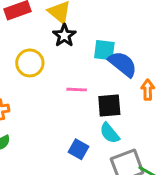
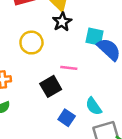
black square: (109, 105) -> (51, 86), moved, turned -30

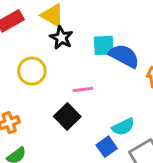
cyan semicircle: (94, 106) -> (123, 127), turned -66
blue square: (67, 118) -> (107, 147), moved, turned 35

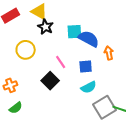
pink line: (83, 89) -> (61, 62), turned 64
blue square: (107, 147) -> (86, 66), moved, turned 32

